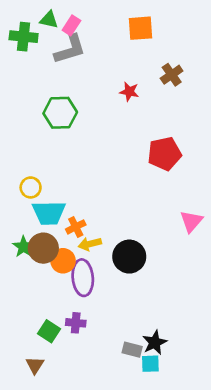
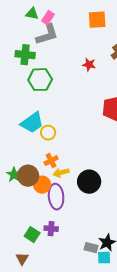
green cross: (24, 37) -> (25, 55), moved
yellow circle: (31, 187) -> (48, 133), moved
cyan trapezoid: (49, 213) -> (32, 123), moved, turned -35

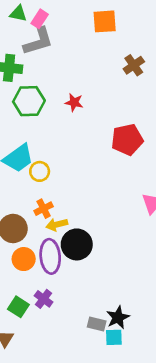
red star: (89, 65) -> (74, 102), moved
black circle: (89, 182) -> (77, 244), moved
orange circle: (42, 185) -> (24, 259), moved
purple cross: (51, 229) -> (44, 299), turned 32

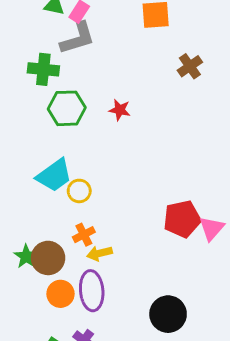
red pentagon: (127, 140) -> (182, 219), moved
black circle: (77, 244) -> (168, 314), moved

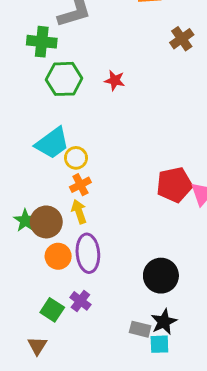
orange cross: (84, 235) -> (80, 185), moved
yellow arrow: (99, 253) -> (79, 212), moved, turned 85

